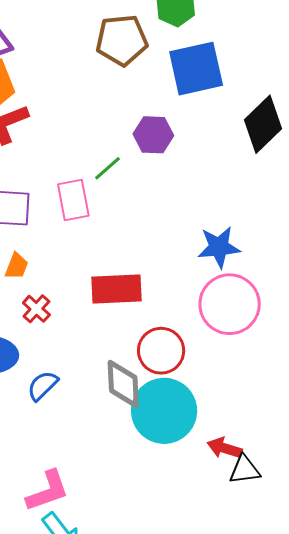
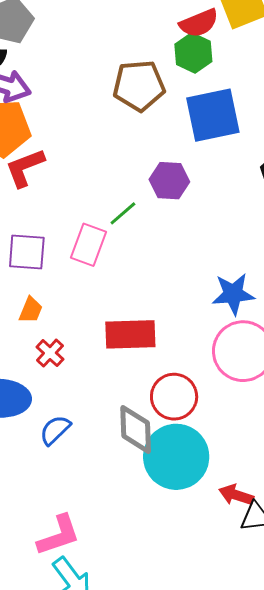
pink rectangle: (73, 200) -> (88, 245), turned 30

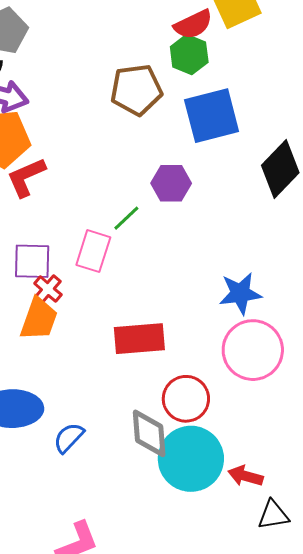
orange trapezoid: (31, 310) -> (39, 319), size x1.6
red cross: (50, 353) -> (48, 289), moved
red arrow: (236, 495) -> (245, 476), moved

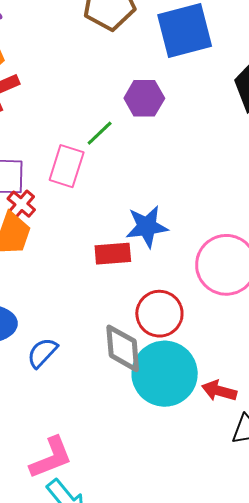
blue star: (240, 293) -> (147, 227), moved
red rectangle: (139, 339) -> (113, 254), size x0.7

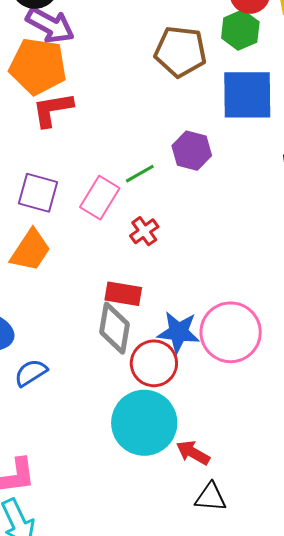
red cross: (21, 204) -> (144, 231), moved
blue star: (147, 227) -> (178, 332), moved
gray diamond: (123, 348) -> (115, 328), moved

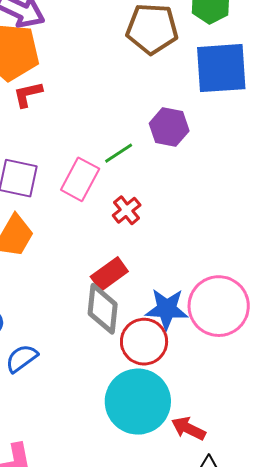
red L-shape: (53, 110) -> (28, 94), size x0.7
red rectangle: (123, 294) -> (109, 274), turned -42

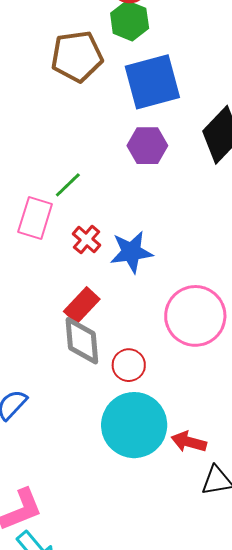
purple hexagon: (169, 127) -> (147, 146), moved
blue star: (167, 309) -> (131, 252), moved
red circle: (144, 342) -> (129, 365), size x0.7

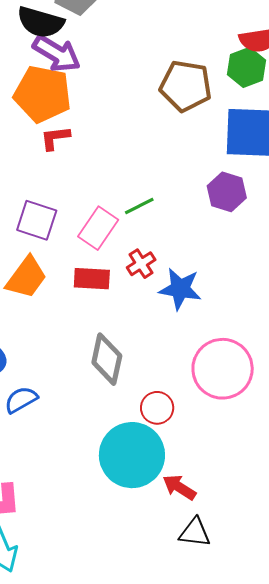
red rectangle: (82, 305) -> (92, 279), moved, turned 33
red circle: (129, 365) -> (157, 408), moved

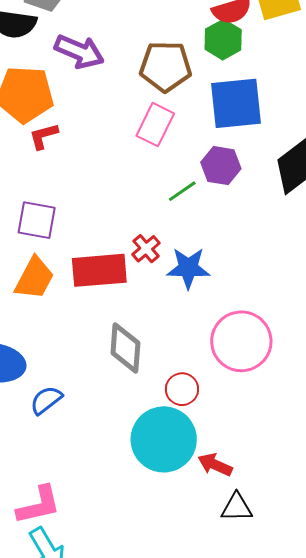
purple arrow: (57, 53) -> (79, 52), moved
green line: (139, 206) -> (182, 191), moved
pink rectangle: (98, 228) -> (155, 125), moved
red rectangle: (92, 279) -> (99, 270), size x1.5

